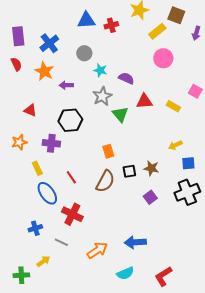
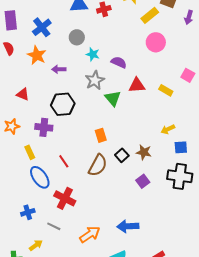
black square: (129, 171) -> (122, 155), turned -32
black cross: (187, 192) -> (180, 176), turned 30

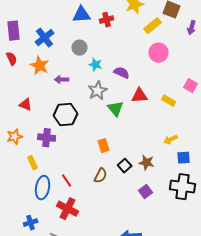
red line: (64, 161) -> (67, 181), moved
brown semicircle: (98, 165) -> (101, 176), size x0.7
blue ellipse: (40, 177) -> (43, 188), turned 45

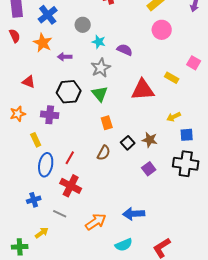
red triangle: (140, 96) -> (143, 90), moved, size x1.4
green triangle: (116, 109) -> (100, 94), moved
red line: (67, 181) -> (70, 158), turned 64

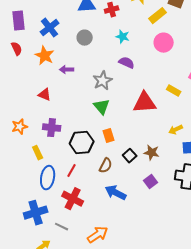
cyan star: (99, 42) -> (123, 37), moved
red triangle: (29, 82) -> (45, 95), moved
black hexagon: (69, 92) -> (82, 143), moved
blue cross: (34, 200) -> (36, 213), size x1.6
blue arrow: (134, 214) -> (116, 193), moved, turned 30

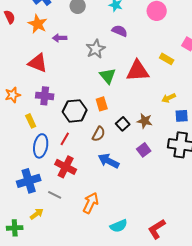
red triangle: (45, 95) -> (38, 63), size x1.5
green triangle: (102, 107) -> (108, 76), moved
orange arrow: (98, 235) -> (91, 203), turned -30

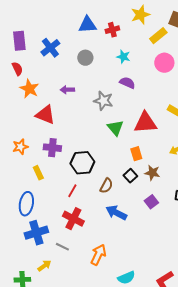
orange star: (38, 24) -> (29, 89), moved
gray star: (96, 49) -> (103, 101), turned -30
orange rectangle: (102, 104) -> (136, 154), moved
blue ellipse: (41, 146) -> (26, 204), moved

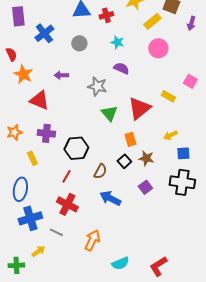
purple rectangle: (19, 41) -> (18, 16), moved
red triangle: (145, 123) -> (139, 108), turned -35

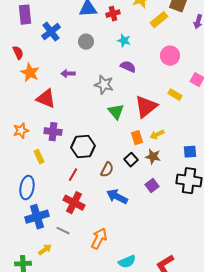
pink circle: (158, 48) -> (170, 56), moved
yellow arrow: (170, 135) -> (157, 135), moved

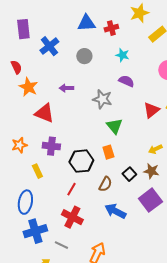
red triangle: (146, 107) -> (151, 110), moved, size x0.7
orange rectangle: (137, 138) -> (108, 152), moved
purple square: (152, 186) -> (150, 200), size x1.6

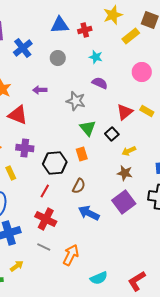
black square: (129, 174) -> (112, 134), moved
gray line: (61, 245) -> (44, 247), moved

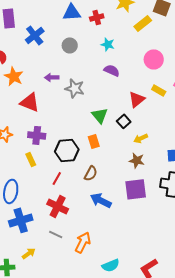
gray star: (76, 101) -> (75, 88), moved
yellow rectangle: (147, 111) -> (159, 90), moved
yellow rectangle: (11, 173) -> (31, 159), moved
purple square: (124, 202) -> (136, 189), turned 30

